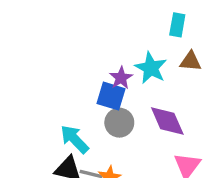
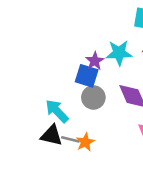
cyan star: (151, 68) -> (119, 53), turned -30

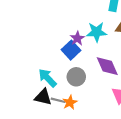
blue square: (87, 76) -> (71, 50), turned 30
gray circle: (93, 97) -> (76, 77), moved

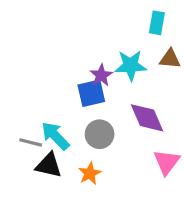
blue square: (71, 50) -> (91, 93), turned 30
gray line: (58, 100) -> (31, 142), moved

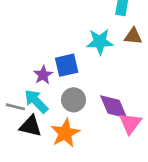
purple star: (101, 75) -> (43, 75), moved
purple diamond: (147, 118) -> (114, 107), moved
orange star: (90, 174) -> (65, 133), size x1.5

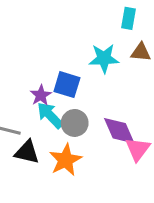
blue square: (67, 65) -> (67, 85), turned 30
cyan arrow: (36, 101) -> (50, 115), moved

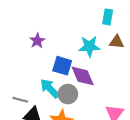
purple star: (41, 95) -> (37, 41), moved
purple diamond: (119, 131) -> (83, 76), moved

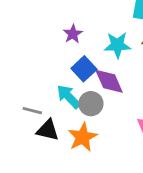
purple star: (37, 41) -> (73, 34), moved
blue square: (62, 66) -> (84, 69), turned 30

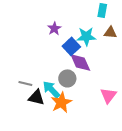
blue square: (84, 69) -> (71, 46), moved
cyan arrow: (69, 97) -> (51, 89), moved

